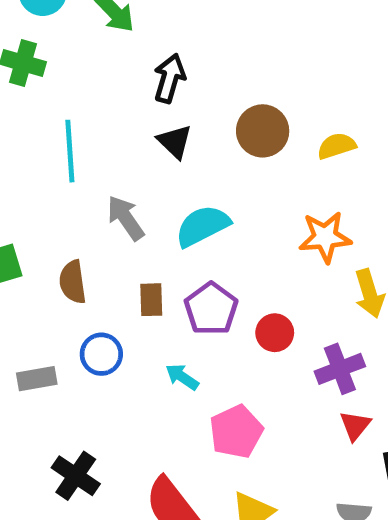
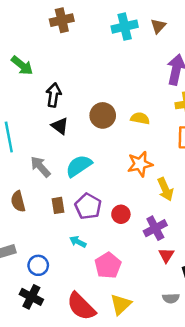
yellow semicircle: (337, 146) -> (140, 118), turned 36
blue circle: (101, 354) -> (38, 265), moved

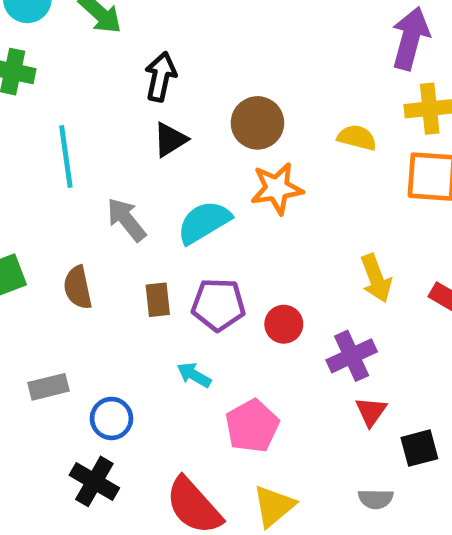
yellow semicircle: (140, 118) -> (357, 138), moved
black triangle: (60, 126) -> (170, 140), turned 48
orange star: (140, 164) -> (277, 188), moved
purple pentagon: (88, 206) -> (218, 305), turned -30

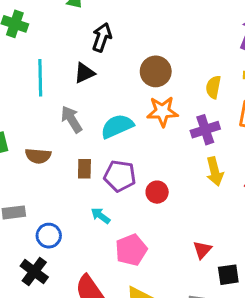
yellow semicircle: (357, 138) -> (213, 87), turned -100
black triangle: (170, 140) -> (84, 73), moved
brown semicircle: (78, 287) -> (38, 156), turned -80
purple cross: (352, 356) -> (205, 130), moved

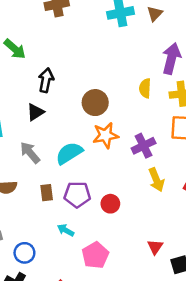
yellow semicircle: (213, 87) -> (145, 88), moved

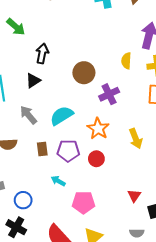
orange star: (106, 135) -> (98, 129), moved, turned -30
purple cross: (144, 146) -> (109, 94), moved
pink pentagon: (95, 255) -> (83, 203), turned 30

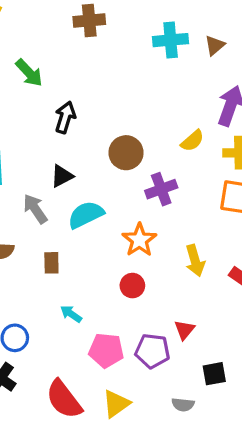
yellow semicircle: (126, 61) -> (192, 141), turned -140
black triangle: (33, 81) -> (62, 176), moved
purple pentagon: (68, 151) -> (152, 351), moved
red triangle: (134, 196) -> (184, 330), moved

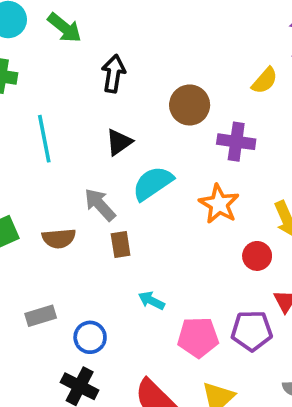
purple cross: (161, 189) -> (236, 142), turned 36
gray arrow: (35, 209) -> (100, 205), moved
red circle: (132, 286) -> (257, 256), moved

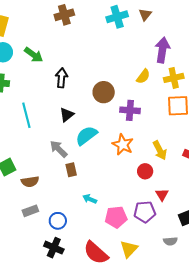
brown semicircle: (59, 238) -> (30, 182), moved

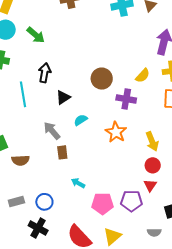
yellow semicircle: (143, 76) -> (143, 76), moved
black arrow: (61, 78) -> (45, 73), moved
cyan semicircle: (86, 136) -> (81, 120), size x0.6
red circle: (145, 171) -> (153, 165), moved
gray rectangle: (30, 211) -> (16, 201), moved

